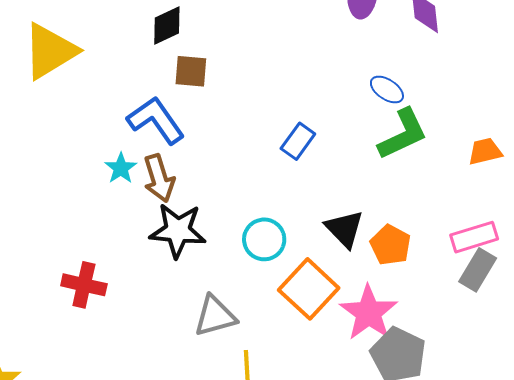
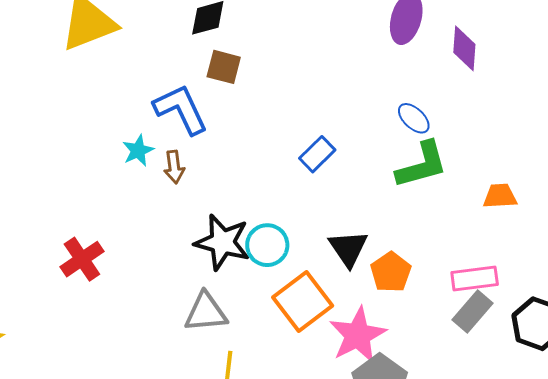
brown arrow: (159, 178) -> (174, 167), size x0.7
black star: (178, 231) -> (222, 242), moved
red cross: (84, 285) -> (82, 259), turned 33

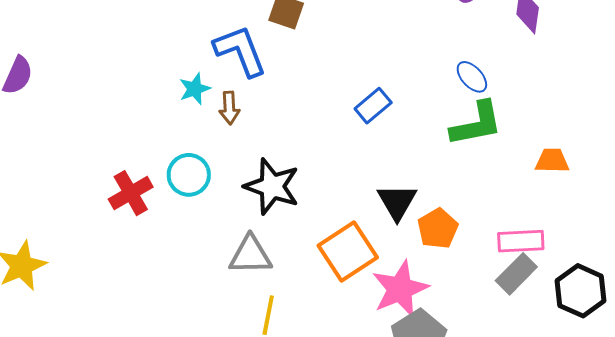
cyan circle: (267, 245) -> (189, 175), moved

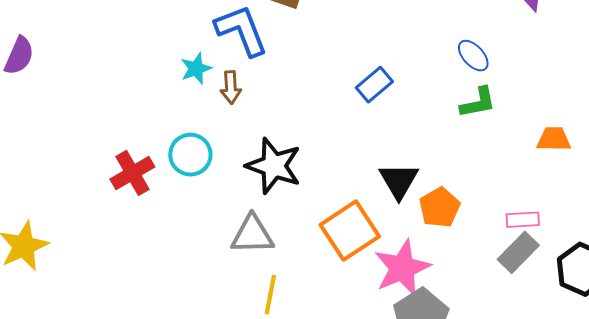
green L-shape: (476, 124) -> (478, 103), size x0.7
pink rectangle: (521, 241) -> (523, 220), size x0.7

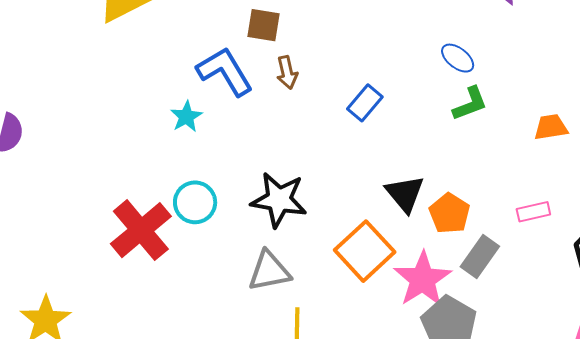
brown arrow: (231, 87) -> (287, 72), moved
red cross: (132, 173) -> (141, 230), size x1.4
gray rectangle: (518, 252) -> (480, 256), moved

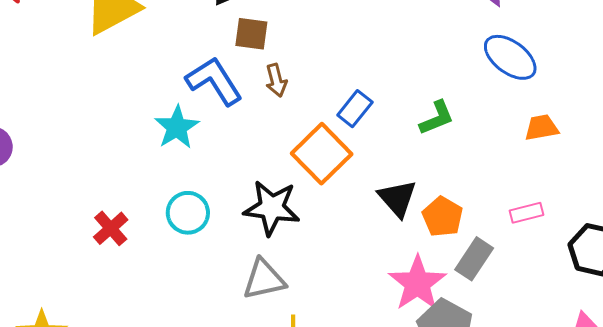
blue ellipse: (458, 58) -> (510, 57), moved, size x1.6
green L-shape: (470, 104) -> (437, 118), moved
cyan star: (186, 117) -> (177, 127), size x1.4
red cross: (141, 230) -> (111, 228), moved, size x0.6
orange square: (365, 251) -> (322, 154), moved

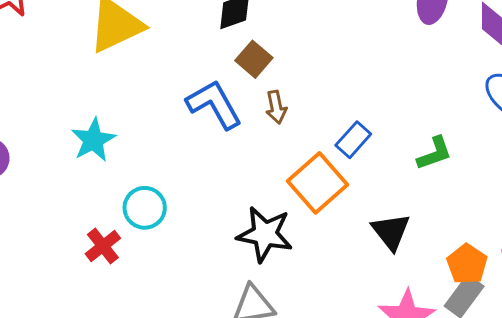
brown square: (251, 34) -> (254, 59), turned 30
cyan star: (177, 127) -> (93, 140), moved
cyan circle: (188, 213) -> (145, 208), moved
orange pentagon: (443, 217) -> (467, 264), moved

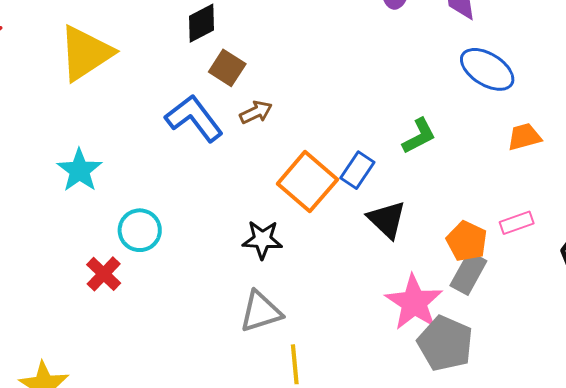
brown arrow: (276, 107) -> (256, 112), turned -96
blue rectangle: (353, 140) -> (357, 170), moved
black star: (265, 234) -> (262, 240), size x0.7

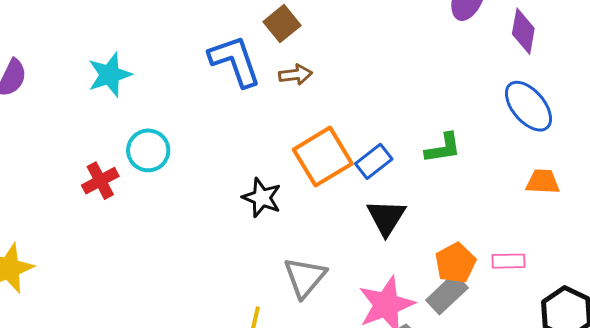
gray triangle: (261, 312) -> (305, 277), moved, turned -51

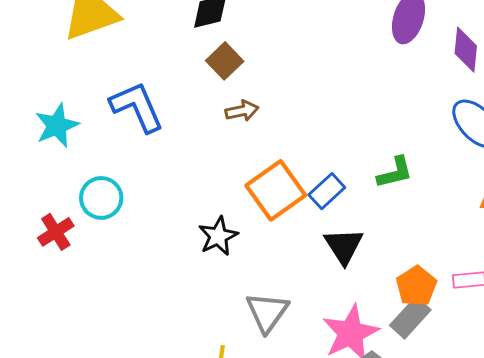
blue L-shape: (235, 61) -> (137, 107), moved
black star: (262, 198) -> (218, 236), turned 30

